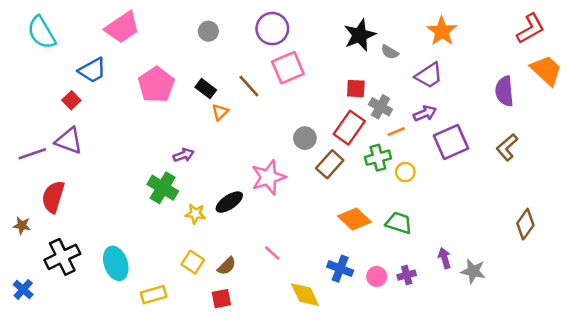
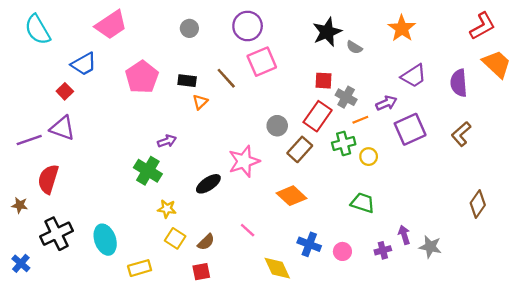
purple trapezoid: (429, 76) -> (414, 76), moved
black rectangle: (206, 89) -> (187, 81), turned -30
yellow star: (195, 214) -> (167, 209), moved
orange diamond: (354, 219) -> (291, 196), moved
purple cross: (407, 275) -> (383, 250), moved

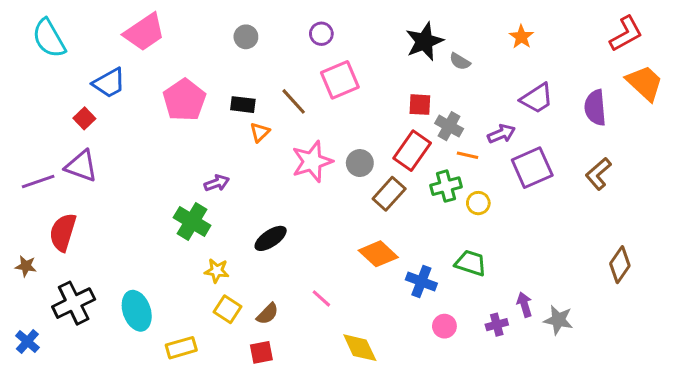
purple circle: (248, 26) -> (321, 34), size x0.6
orange star: (402, 28) -> (521, 37), size x0.7
orange line: (360, 120) -> (468, 155), turned 35
pink star: (244, 161) -> (312, 161), moved
blue cross: (309, 244) -> (421, 282), moved

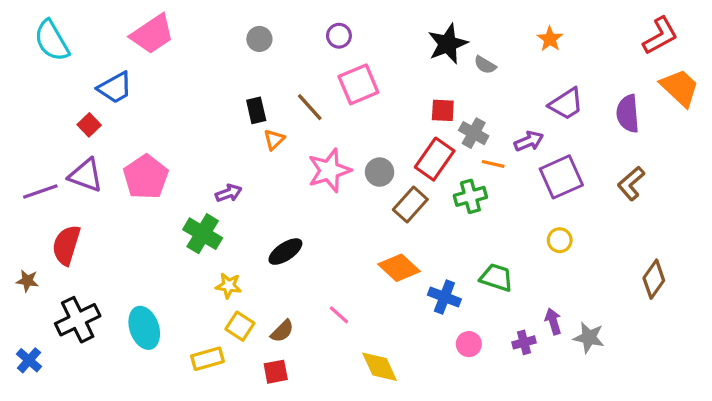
pink pentagon: (184, 100) -> (146, 177), moved
black rectangle: (243, 105) -> (256, 110), turned 70
yellow circle: (478, 203) -> (560, 240), moved
yellow rectangle: (181, 348) -> (208, 359), moved

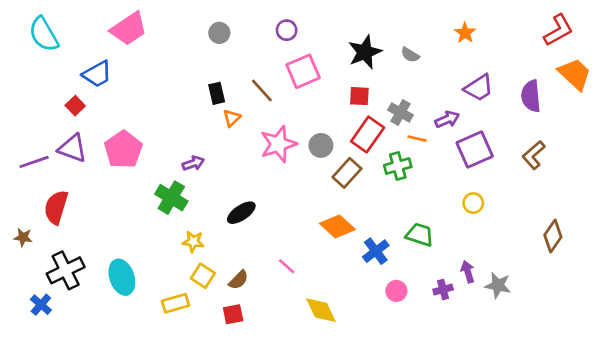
black star: (448, 44) -> (365, 52), moved
red square: (443, 110) -> (359, 96), moved
blue cross: (444, 297) -> (376, 251), turned 32
blue cross: (29, 360) -> (41, 305), moved

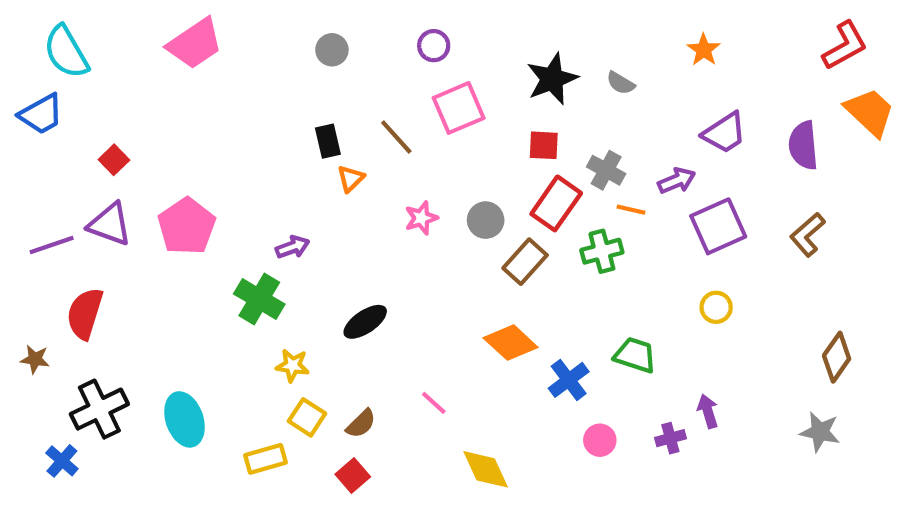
blue trapezoid: (97, 74) -> (41, 114), moved
pink star: (278, 144) -> (421, 218), size x0.6
gray star: (498, 285) -> (820, 432), moved
red square: (233, 314) -> (353, 475), turned -30

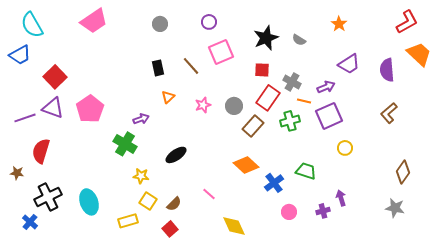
red square: (114, 160) -> (55, 77), size x1.6
orange triangle: (351, 179) -> (168, 97), moved
purple square: (718, 226) -> (329, 116), moved

